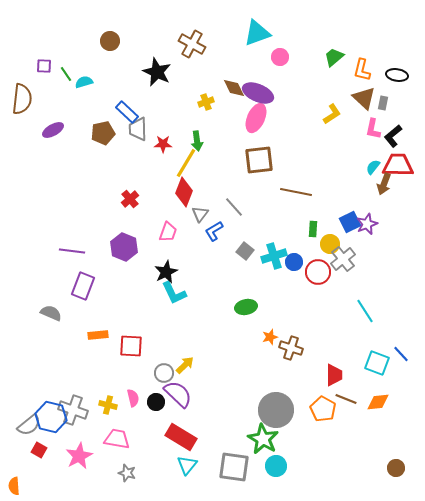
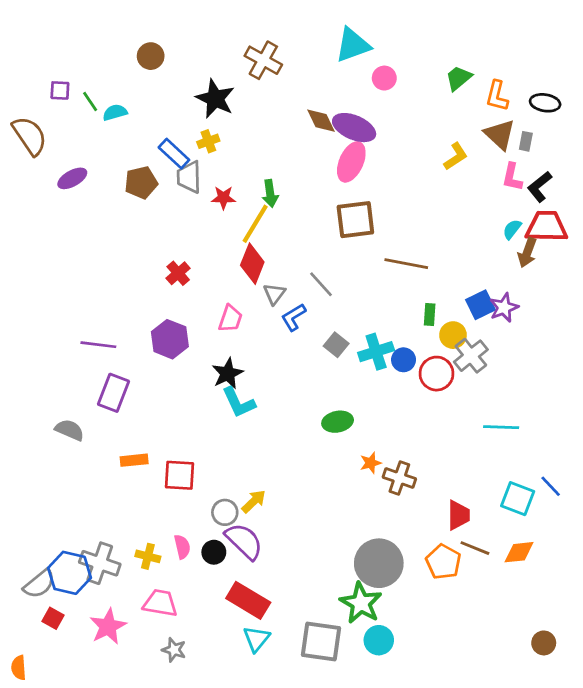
brown semicircle: (22, 99) -> (30, 136), turned -40
yellow cross: (206, 102) -> (208, 141), moved
cyan line: (365, 311) -> (501, 427), turned -55

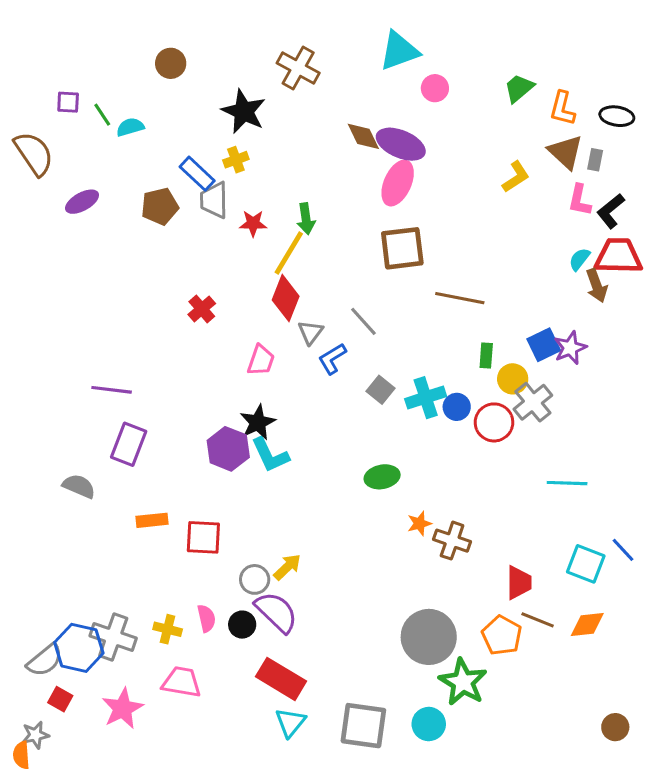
brown arrow: (527, 253) -> (597, 286), turned -40
purple hexagon: (170, 339) -> (228, 449), moved
green star: (361, 603) -> (463, 682), moved
gray star: (174, 650) -> (35, 735), moved, turned -30

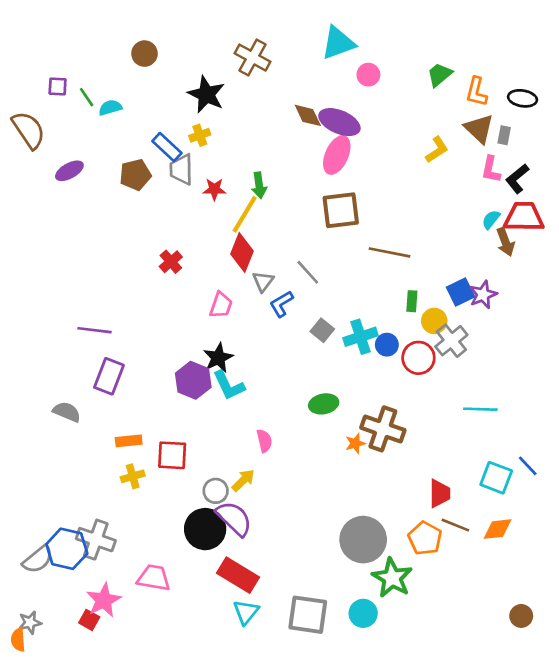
brown cross: (452, 541) -> (383, 429), moved, size x1.4
pink semicircle: (206, 618) -> (264, 441), moved
black circle: (242, 625) -> (205, 529), size x1.8
yellow cross: (168, 629) -> (133, 476), moved, turned -30
red square: (60, 699) -> (89, 620), moved

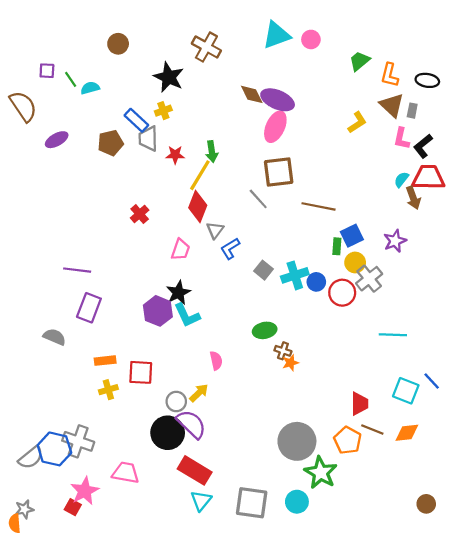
pink circle: (368, 75) -> (311, 39), moved
gray line: (308, 272) -> (258, 199), moved
blue square: (461, 292) -> (352, 236), moved
brown cross: (383, 429) -> (283, 351), moved, size x0.5

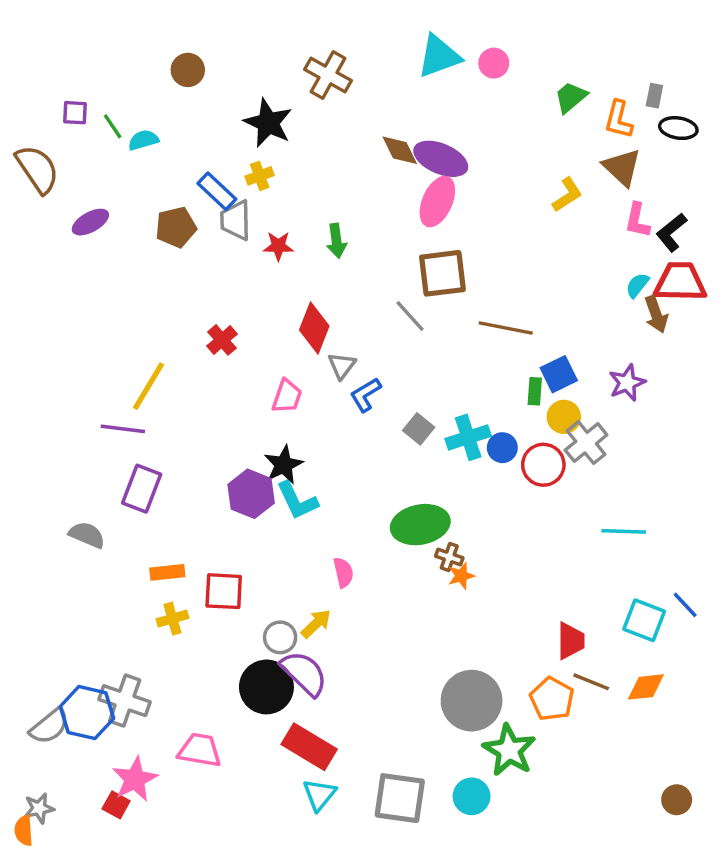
gray rectangle: (412, 111) -> (654, 96), moved
yellow line: (200, 175) -> (148, 386), moved
green ellipse: (265, 330) -> (420, 525), size x1.5

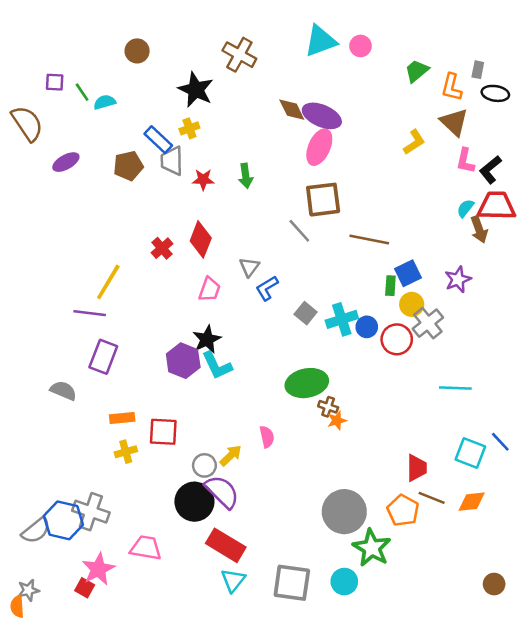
red diamond: (314, 328) -> (201, 239), moved
pink semicircle: (343, 572) -> (267, 437), moved

